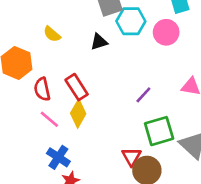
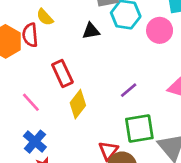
red semicircle: (42, 89) -> (30, 35), moved
yellow diamond: (78, 114) -> (78, 104), moved

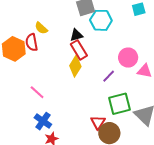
pink circle: (160, 30) -> (128, 58), moved
red rectangle: (62, 73) -> (79, 50), moved
yellow diamond: (78, 104) -> (75, 66), moved

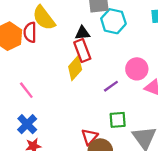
yellow semicircle: (41, 28) -> (44, 18), size x1.6
green square: (119, 104) -> (118, 120), size x0.7

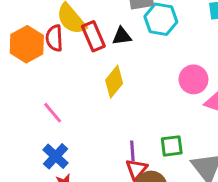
red rectangle: (82, 50) -> (93, 36), moved
purple line: (111, 86) -> (132, 151), moved, turned -56

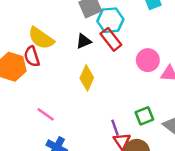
red rectangle: (93, 36) -> (111, 39), moved

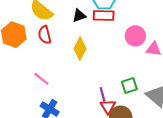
red rectangle: (111, 39) -> (104, 15), turned -54
red semicircle: (32, 56) -> (45, 35), moved

